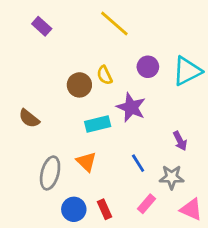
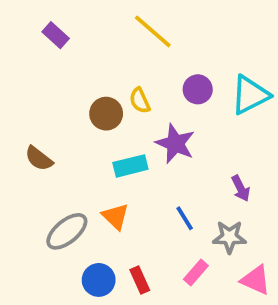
gray ellipse: (50, 173) -> (67, 231), turned 36

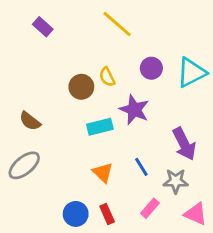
purple arrow: (241, 188) -> (184, 144), size x1.6
orange triangle: (115, 216) -> (103, 173), moved
gray ellipse: (67, 231) -> (24, 165), moved

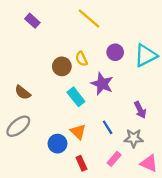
cyan rectangle: (100, 127) -> (76, 97), turned 66
purple arrow: (184, 144) -> (140, 110), size x0.7
blue circle: (76, 214) -> (57, 144), moved

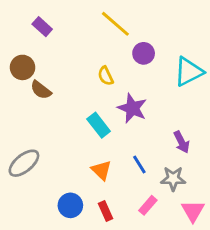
purple circle: (115, 52) -> (144, 53), moved
brown circle: (62, 66) -> (23, 67), moved
brown semicircle: (23, 92) -> (41, 90), moved
blue circle: (57, 144) -> (70, 205), moved
pink triangle: (149, 163) -> (193, 211), turned 36

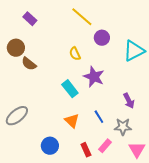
red rectangle: (106, 211) -> (86, 150), moved

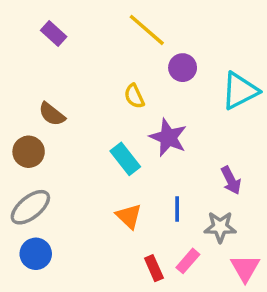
brown circle: (16, 48) -> (29, 152), moved
blue line: (99, 117) -> (177, 209), turned 32
blue circle: (50, 146) -> (36, 254), moved

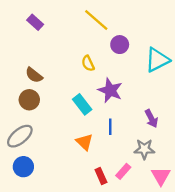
brown circle: (29, 152) -> (29, 100), moved
blue line: (177, 209) -> (110, 127), moved

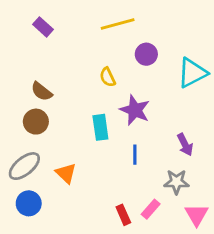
yellow line: (96, 20) -> (118, 24), turned -56
cyan rectangle: (82, 104) -> (100, 127), turned 30
orange triangle: (84, 142) -> (66, 173), moved

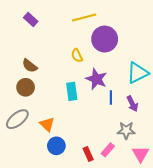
purple circle: (146, 54) -> (105, 39), size x1.6
cyan triangle: (192, 73) -> (138, 73), moved
blue line: (135, 155) -> (111, 98), moved
blue circle: (29, 203) -> (56, 146), moved

